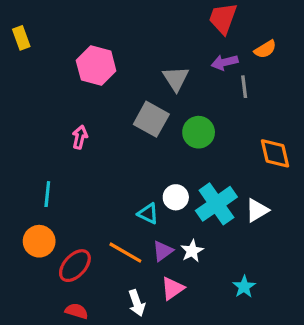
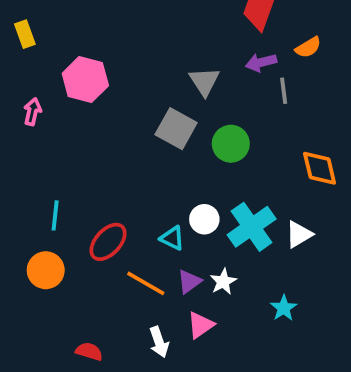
pink hexagon: (96, 66) -> (85, 79), moved
pink arrow: (80, 137) -> (32, 112), moved
red ellipse: (75, 266) -> (108, 242), moved
cyan star: (244, 287) -> (284, 308), moved

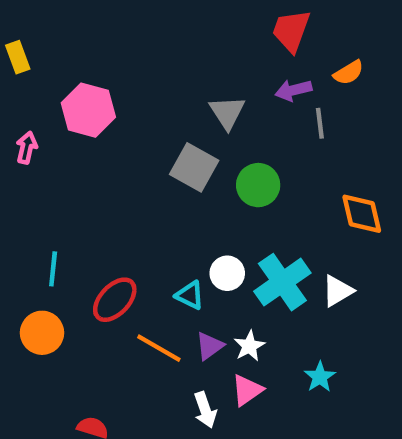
pink triangle: (201, 325) -> (247, 390), moved
white arrow: (159, 342) -> (205, 410), moved

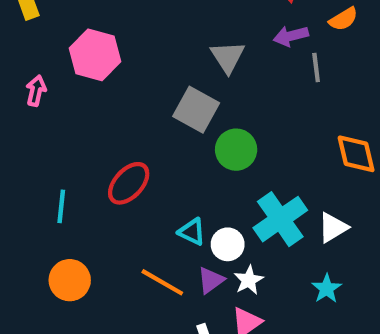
green circle: (258, 185) -> (236, 150), moved
white circle: (227, 273) -> (228, 244), moved
red ellipse: (115, 300) -> (129, 183), moved
orange circle: (42, 333) -> (70, 280), moved
cyan star: (320, 377) -> (327, 289), moved

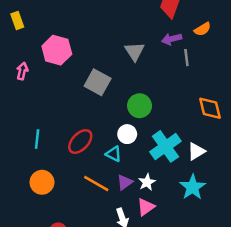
gray square: (196, 110) -> (98, 82), moved
red ellipse: (129, 183) -> (80, 142), moved
white circle: (228, 244) -> (127, 134), moved
cyan star: (327, 289) -> (193, 187), size x1.5

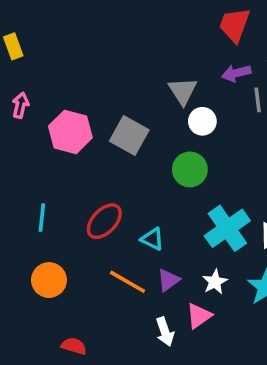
pink hexagon: (57, 50) -> (70, 132), moved
pink arrow: (22, 71) -> (20, 105), moved
white circle: (127, 134) -> (202, 121), moved
white star: (147, 182) -> (215, 282), moved

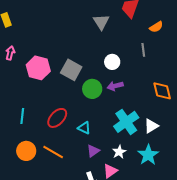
purple arrow: (236, 73) -> (115, 86), moved
gray triangle: (183, 91) -> (101, 22), moved
green circle: (190, 169) -> (92, 89), moved
orange line: (127, 282) -> (53, 152), moved

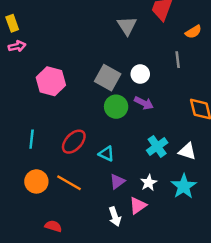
pink arrow: (10, 53) -> (17, 46), moved, turned 64
gray square: (71, 70) -> (108, 78), moved
purple arrow: (115, 86) -> (144, 103), turned -140
cyan cross: (126, 122) -> (157, 146), size x0.7
white triangle: (151, 126) -> (187, 151), turned 49

